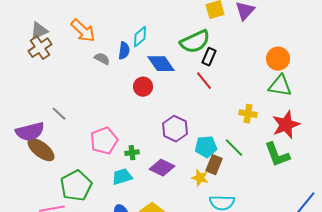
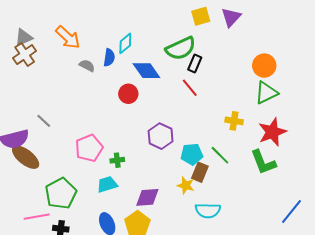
green triangle: (280, 86) -> (266, 93), turned -35
purple diamond: (162, 168) -> (147, 197), moved, turned -30

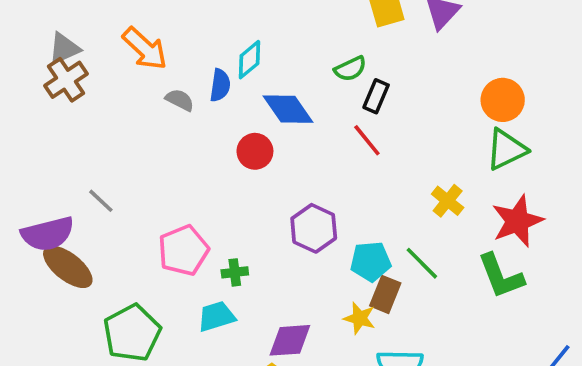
green semicircle: (181, 48) -> (350, 69), size x0.6
yellow cross: (234, 121) -> (448, 201), turned 30

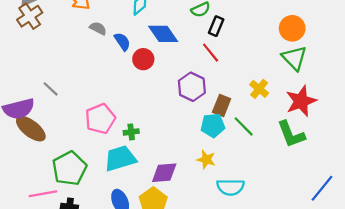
blue semicircle: (220, 85) -> (122, 42), moved, turned -42
green triangle: (506, 149) -> (294, 58), turned -48
purple hexagon: (314, 228) -> (192, 87), moved
brown rectangle: (385, 294) -> (222, 105), moved
cyan trapezoid: (216, 316) -> (120, 158), size x1.4

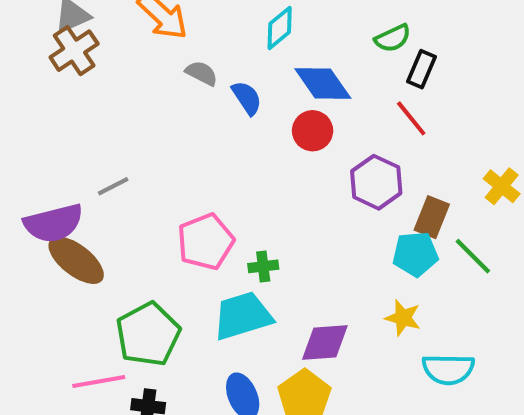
red circle: (143, 59) -> (313, 131), moved
gray line: (51, 89) -> (113, 186), turned -70

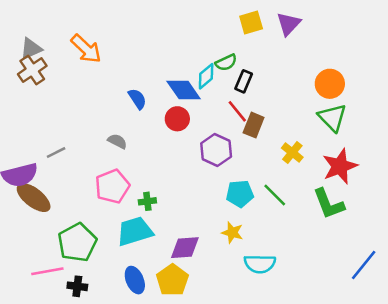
cyan diamond: (280, 28) -> (206, 76), moved
gray semicircle: (202, 73) -> (117, 141), moved
brown rectangle: (432, 217) -> (254, 125), moved

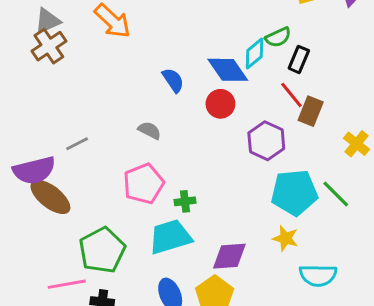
cyan pentagon: (240, 194) -> (294, 193), size x1.4

